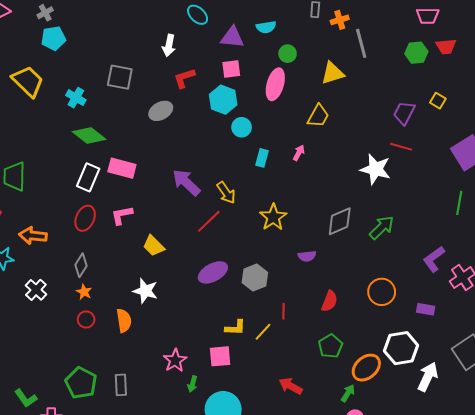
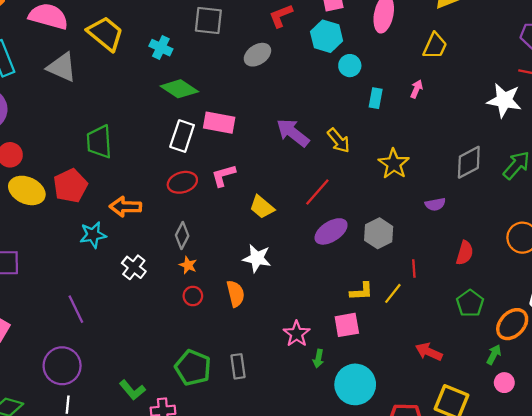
red ellipse: (85, 218) -> (182, 182), turned 55
red line: (209, 221) -> (317, 192), moved

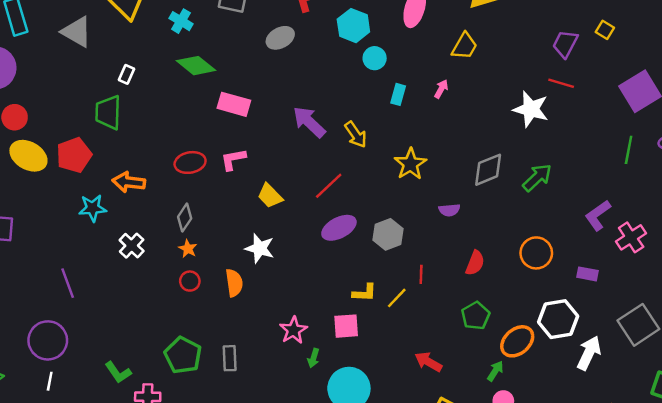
white rectangle: (182, 136) -> (126, 74), moved, size x0.6

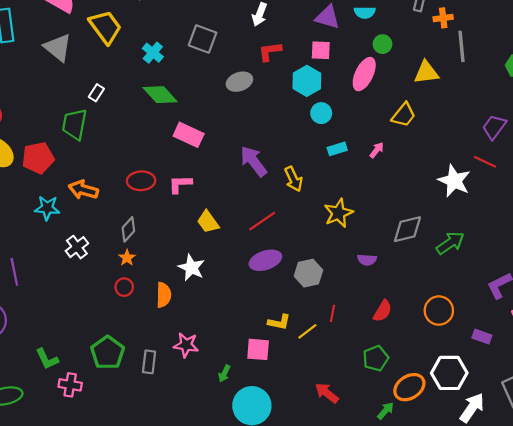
cyan rectangle: (398, 94) -> (337, 149), turned 48
pink star: (293, 330) -> (186, 345), moved, turned 30

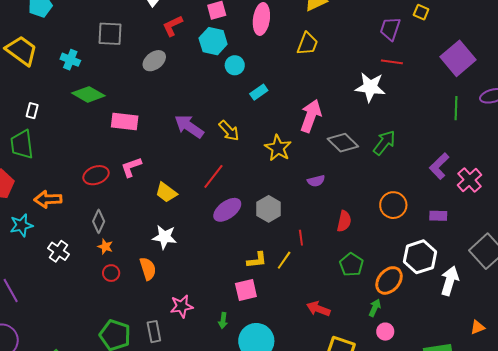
pink arrow: (377, 150) -> (311, 116), moved, size x2.0
gray diamond: (407, 229) -> (343, 143), turned 76

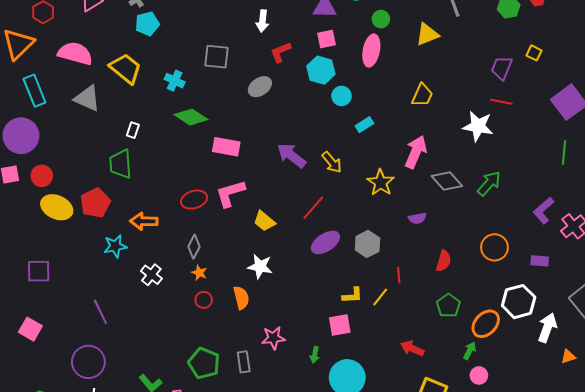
yellow trapezoid: (307, 44) -> (422, 95), moved
pink L-shape: (131, 167) -> (230, 193), size x1.4
orange triangle: (478, 327) -> (568, 357), moved

